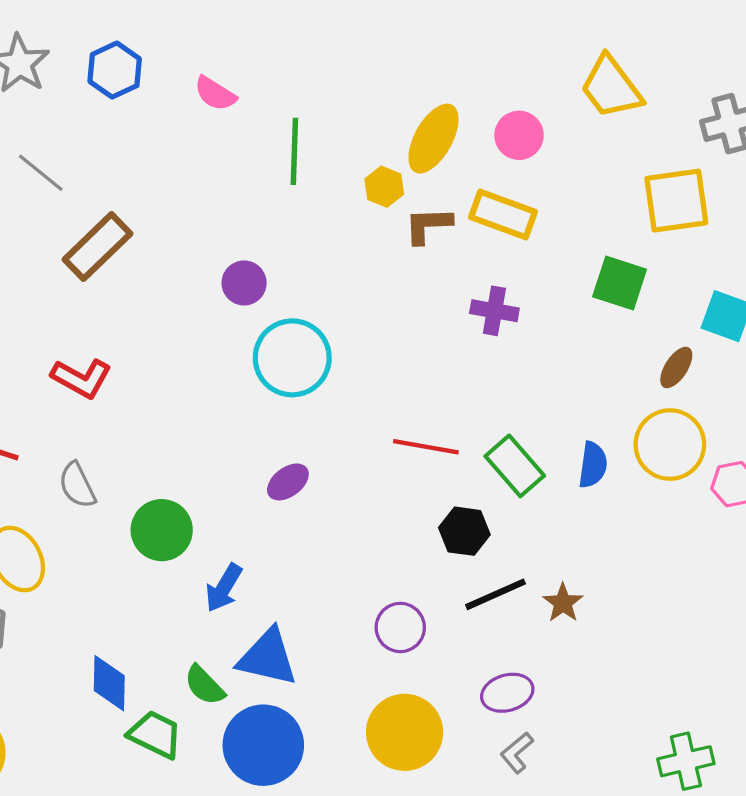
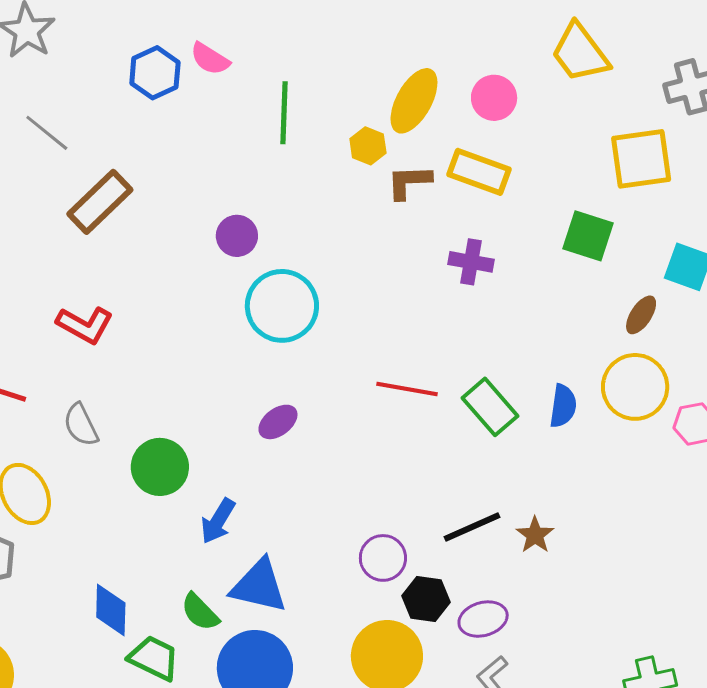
blue hexagon: (115, 70) -> (155, 73), moved
black hexagon: (464, 531) -> (426, 599), moved

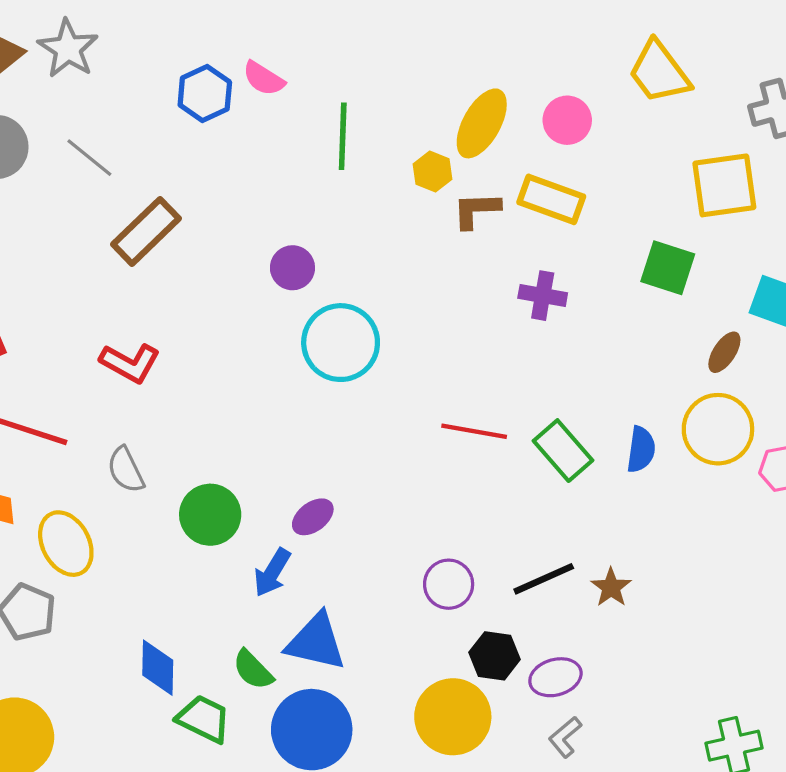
purple ellipse: (278, 422) -> (313, 517), moved
purple circle: (383, 558) -> (449, 584), moved

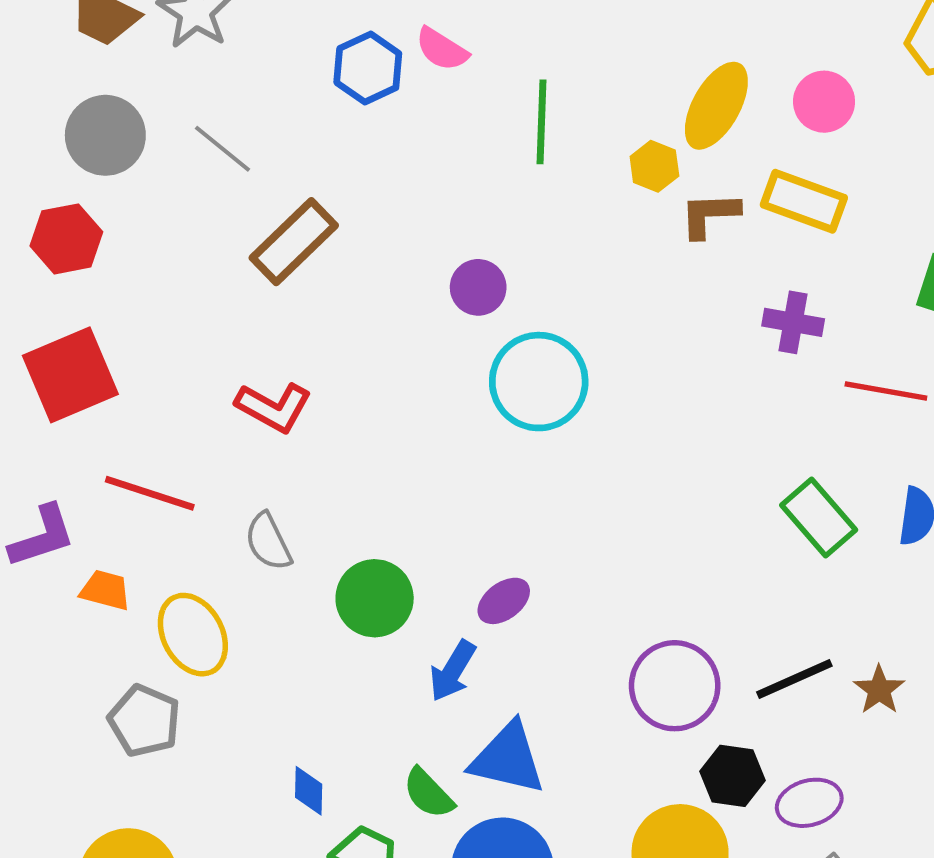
red line: (474, 431) -> (886, 391), moved
purple circle: (449, 584) -> (675, 686), size x1.4
blue diamond: (158, 668) -> (309, 791), size x0.7

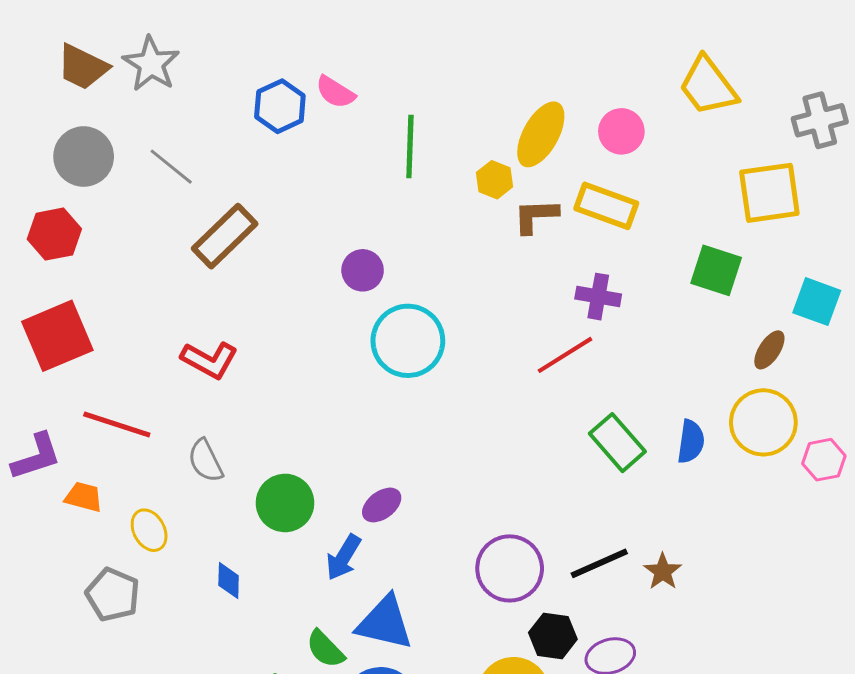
red line: (886, 391) -> (565, 355), moved, turned -42
yellow ellipse: (193, 635) -> (149, 530), size x0.7
blue diamond: (309, 791) -> (229, 581), moved

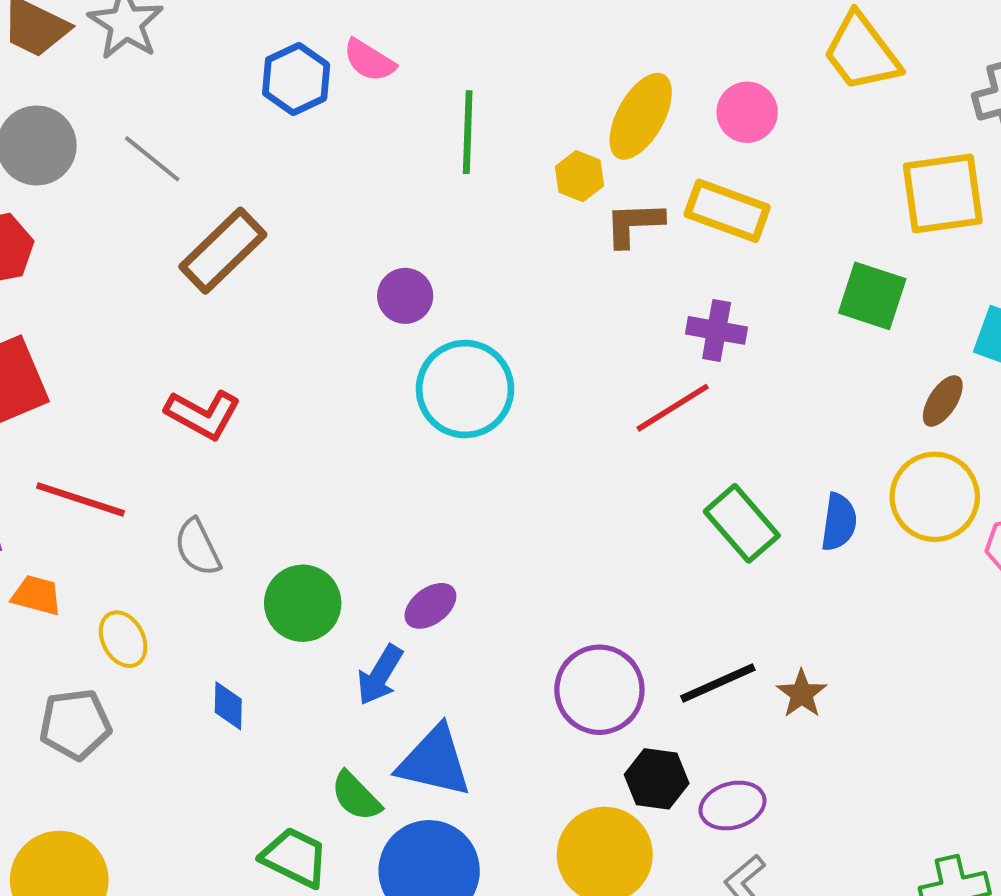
gray pentagon: (113, 595) -> (75, 724), turned -30

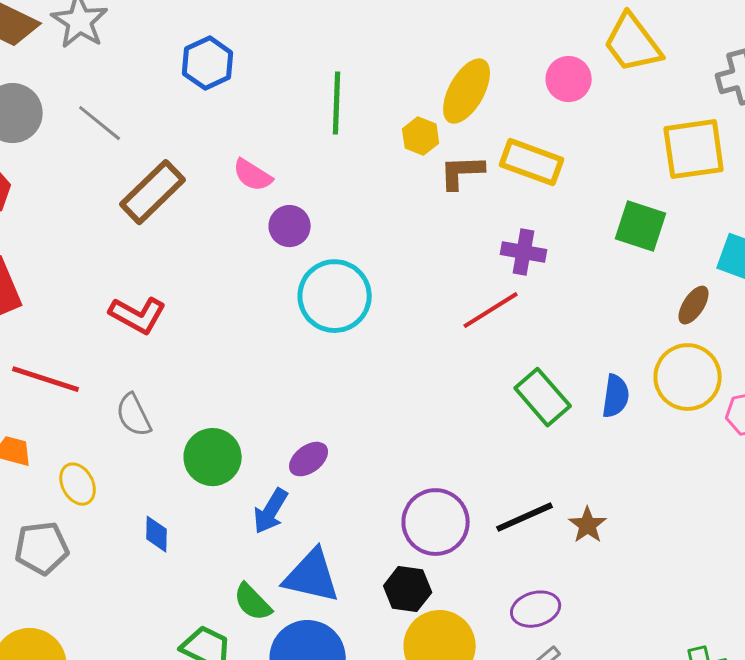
pink semicircle: (369, 60) -> (253, 175), moved
pink circle: (747, 112) -> (569, 79), moved
black hexagon: (657, 779) -> (408, 589), moved

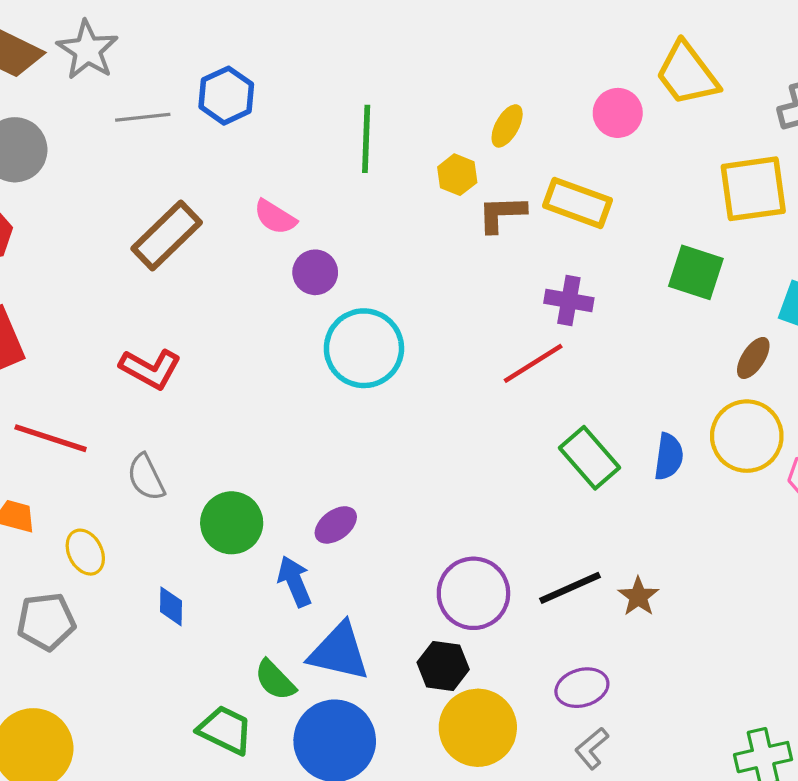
yellow ellipse: (467, 91) -> (507, 126), size x0.6
gray line: (100, 123) -> (143, 117), moved, turned -45
blue arrow: (271, 511) -> (295, 581), turned 126

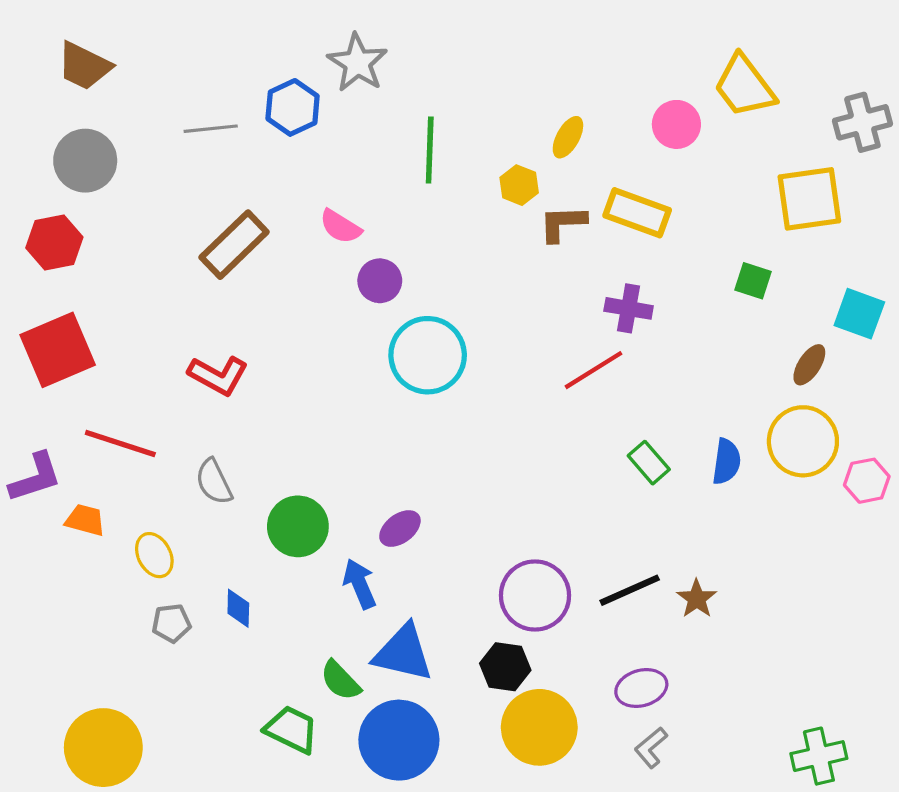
gray star: (87, 50) -> (357, 63), moved
green square: (696, 272) -> (753, 281), size x0.7
green rectangle: (590, 458) -> (649, 463), size x0.7
gray pentagon: (46, 621) -> (171, 623), moved, size x0.7

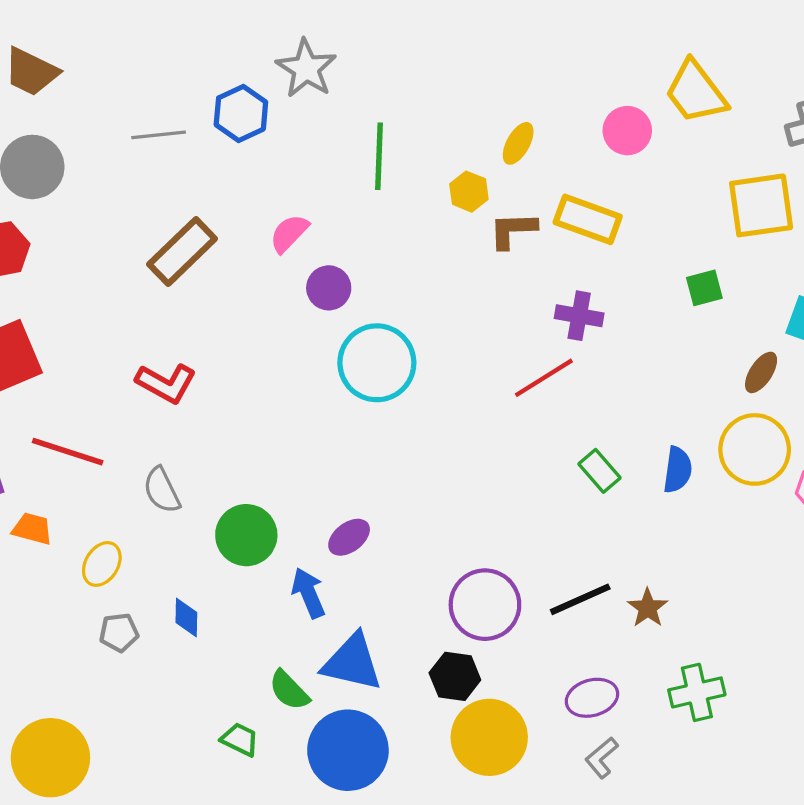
pink semicircle: (340, 227) -> (289, 233), turned 102
green square: (753, 281) -> (704, 288), turned -33
yellow ellipse: (154, 555) -> (102, 564), turned 60
green trapezoid: (292, 729) -> (240, 740), size x0.7
green cross: (819, 756) -> (697, 692), moved

